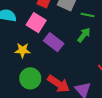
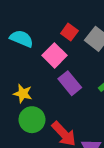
yellow star: (23, 50) -> (23, 94), moved

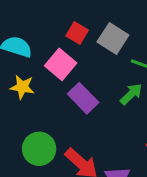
yellow star: (23, 94) -> (22, 87), moved

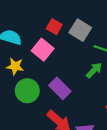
purple rectangle: (83, 98) -> (60, 88), moved
green circle: (39, 149) -> (27, 91), moved

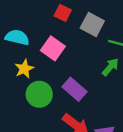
red square: (54, 27) -> (63, 13), moved
yellow star: (15, 66) -> (24, 69), turned -30

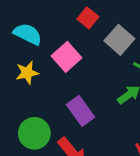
green circle: (39, 94) -> (34, 133), moved

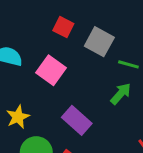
yellow star: (27, 73) -> (18, 117), moved

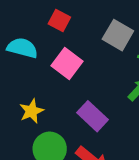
red square: (63, 27) -> (59, 20), moved

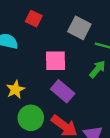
pink square: (67, 63) -> (55, 61), moved, turned -35

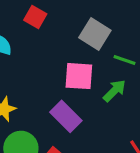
pink square: (55, 61) -> (79, 76), moved

